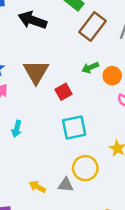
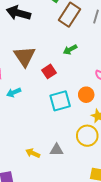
orange circle: (112, 76) -> (86, 95), moved
cyan arrow: (17, 129) -> (14, 92), moved, turned 56
yellow circle: (85, 168) -> (87, 136), moved

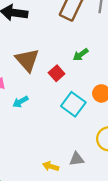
green arrow: (70, 49) -> (81, 55), moved
cyan square: (60, 101) -> (73, 104), turned -30

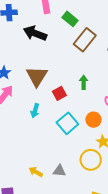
green arrow: (81, 55) -> (84, 82), turned 112
cyan arrow: (21, 102) -> (35, 111), moved, turned -56

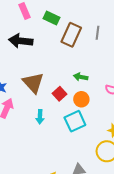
green arrow: (84, 82) -> (81, 77), turned -64
orange circle: (94, 120) -> (81, 99), moved
cyan square: (67, 123) -> (75, 121), turned 30

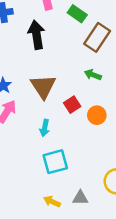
black arrow: (21, 41) -> (36, 35), turned 65
green arrow: (81, 77) -> (93, 75), moved
cyan square: (75, 121) -> (55, 162), moved

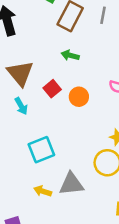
cyan arrow: (45, 128) -> (21, 106), moved, turned -35
gray triangle: (80, 198) -> (71, 184), size x1.5

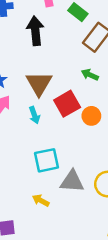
red square: (52, 89) -> (67, 104), size x1.5
gray triangle: (71, 184) -> (72, 181), moved

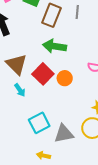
green arrow: (90, 75) -> (54, 46), size x1.6

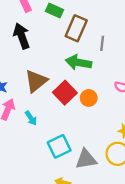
gray line: (77, 12) -> (102, 43), moved
brown triangle: (16, 64) -> (36, 81), turned 35
cyan arrow: (20, 90) -> (31, 118), moved

